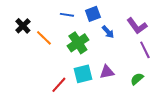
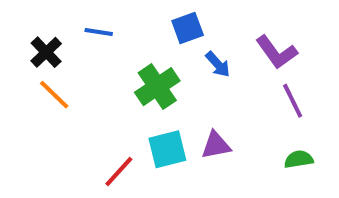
blue line: (67, 15) -> (99, 32), moved
orange line: (44, 38) -> (54, 95), moved
green semicircle: (137, 79) -> (299, 159), moved, turned 32

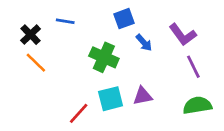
green cross: (157, 87) -> (104, 57), turned -32
green semicircle: (299, 159) -> (197, 105), size x1.5

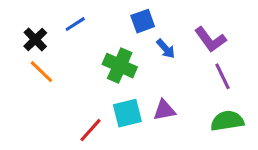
blue line: (65, 21) -> (75, 24), turned -42

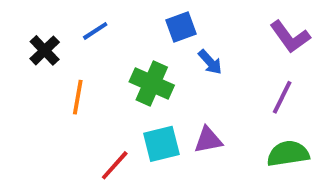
purple L-shape: (210, 39) -> (290, 37), moved
orange line: (41, 72) -> (78, 97), moved, turned 56
purple line: (223, 76) -> (282, 97), turned 52

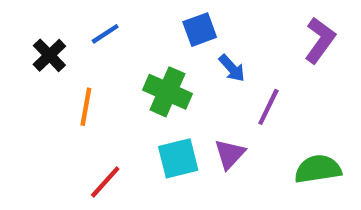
purple L-shape: (290, 37) -> (320, 40), turned -108
purple line: (282, 97) -> (268, 107), moved
purple triangle: (208, 140) -> (230, 154), turned -36
red line: (115, 165) -> (105, 182), moved

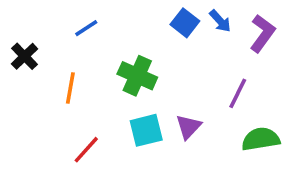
blue square: (200, 30) -> (185, 23), moved, turned -32
black cross: (49, 55) -> (25, 56), moved
blue arrow: (232, 68) -> (220, 21), moved
purple line: (268, 107) -> (238, 93), moved

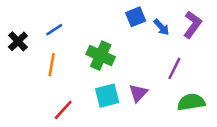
blue arrow: (220, 21) -> (161, 27), moved
blue square: (185, 23) -> (136, 17), turned 30
blue line: (86, 28) -> (54, 30), moved

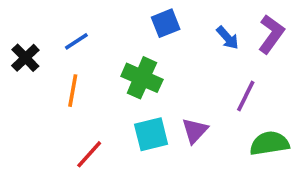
blue square: (136, 17) -> (166, 23), moved

